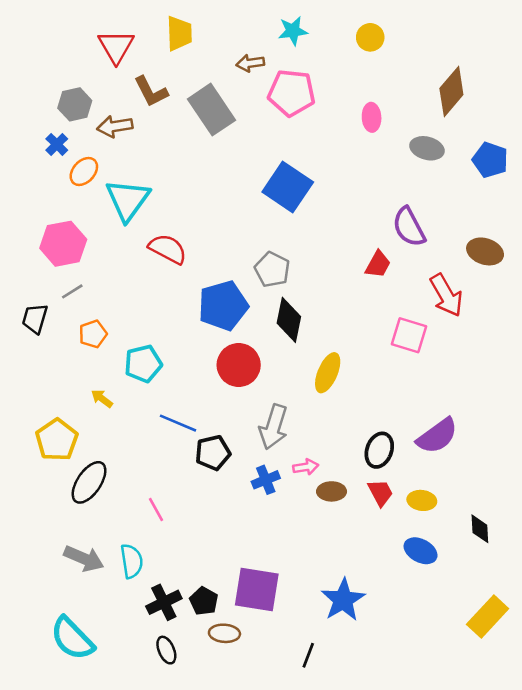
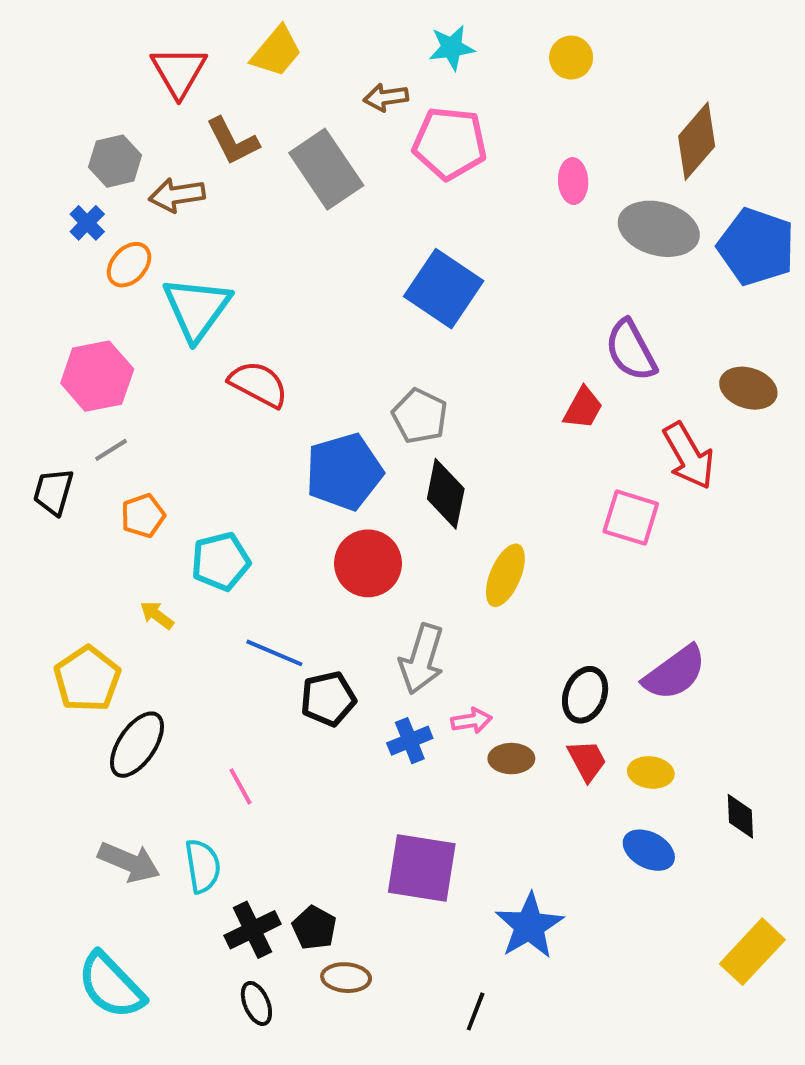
yellow trapezoid: (179, 33) -> (276, 52), turned 42
gray ellipse: (427, 148) -> (659, 229), size x1.5
blue pentagon: (490, 160) -> (756, 247), size x1.4
purple square: (257, 589) -> (422, 868), moved

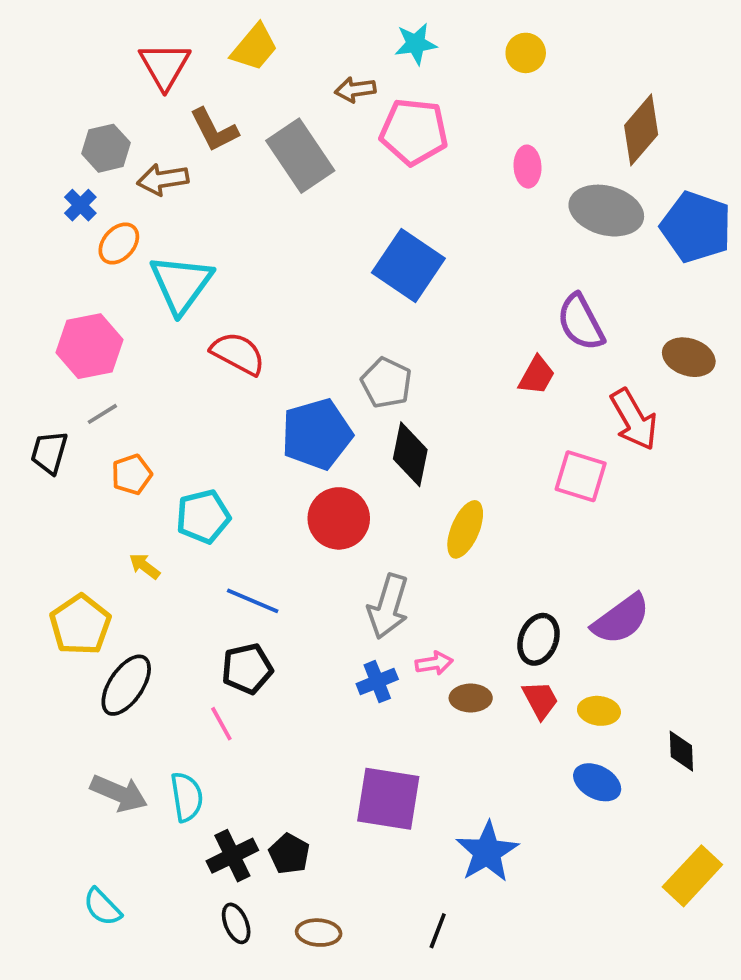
black pentagon: (328, 699) -> (247, 669), moved
brown ellipse: (346, 978) -> (319, 933), moved
cyan semicircle: (111, 986) -> (102, 907), size x0.6

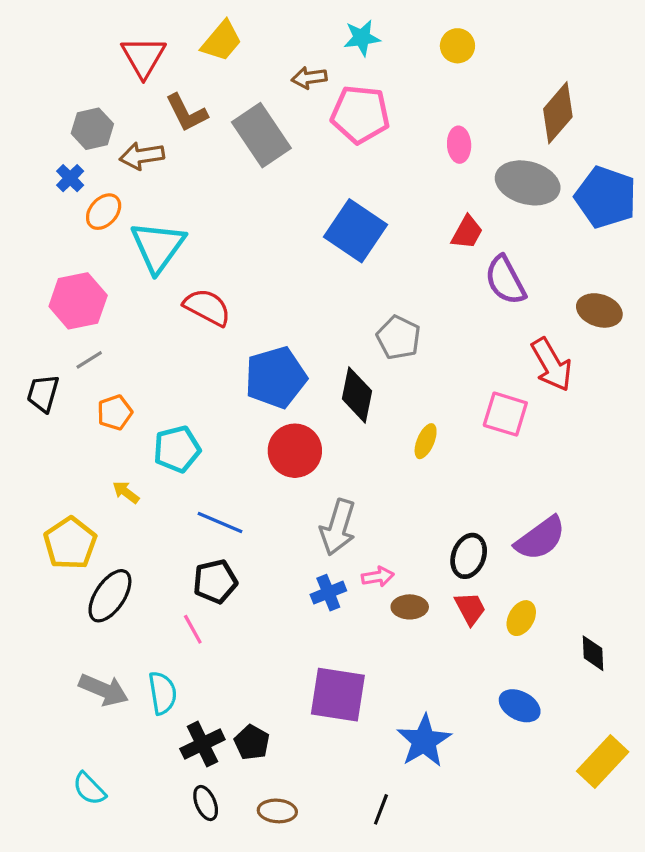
red trapezoid: (537, 375) -> (467, 232), moved
gray pentagon: (386, 383) -> (398, 338), moved
yellow ellipse: (465, 529) -> (426, 441), moved, size x0.7
yellow ellipse: (599, 711) -> (521, 618), turned -68
blue ellipse: (597, 782) -> (520, 706), moved

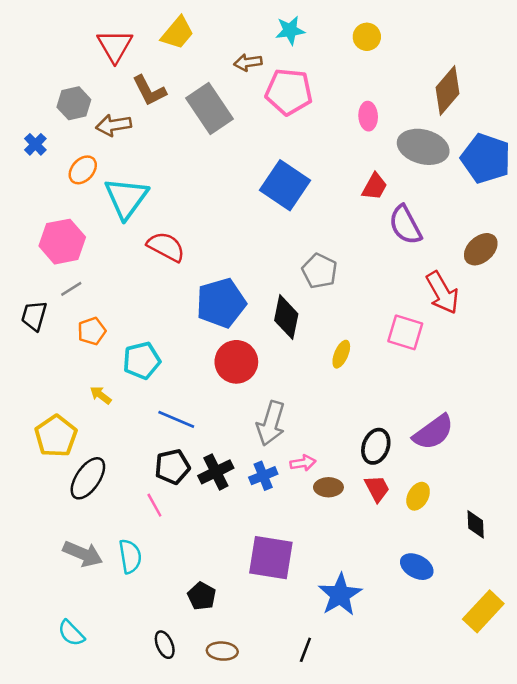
blue cross: (70, 178) -> (35, 144), moved
brown ellipse: (599, 310) -> (481, 249), turned -60
black cross: (202, 744) -> (216, 472), moved

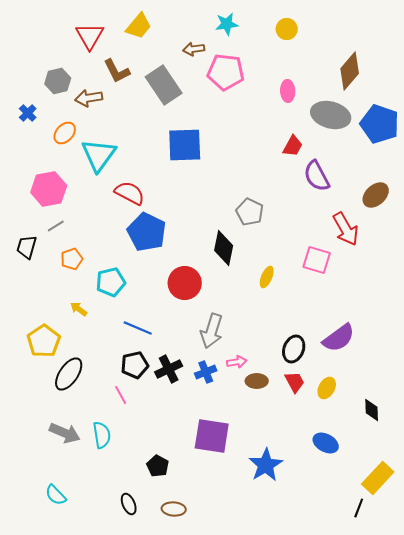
blue square: (285, 185) -> (185, 145), moved, turned -36
blue pentagon: (221, 303) -> (147, 232), moved, turned -30
black line: (305, 650) -> (359, 508), moved

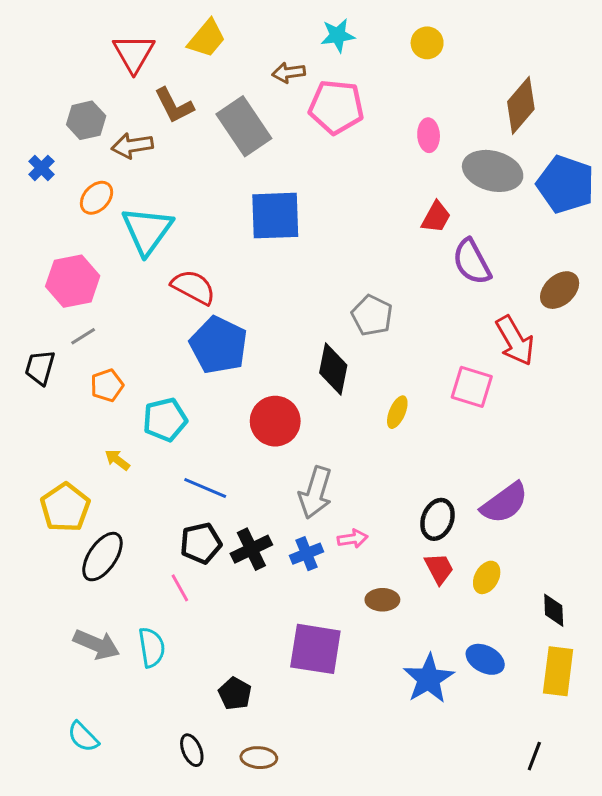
brown ellipse: (257, 381) -> (382, 600), moved
blue star: (266, 465) -> (429, 679), moved
yellow rectangle: (378, 478) -> (558, 671), moved, turned -36

